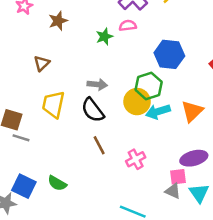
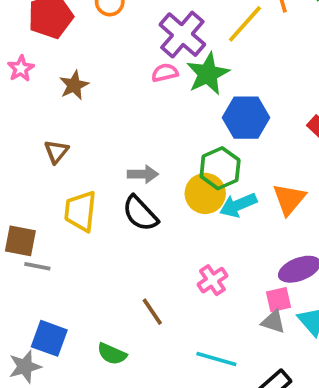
pink semicircle: (128, 26) -> (165, 73), moved
green star: (104, 37) -> (208, 74), moved, size x1.6
brown line: (99, 145) -> (152, 312), moved
green semicircle: (57, 183) -> (112, 354), moved

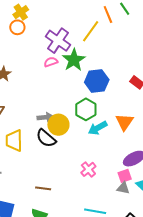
yellow circle: (205, 193) -> (58, 125), moved
brown line: (152, 312) -> (43, 188), moved, turned -42

